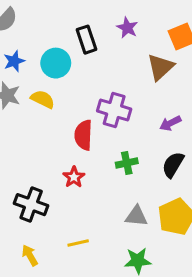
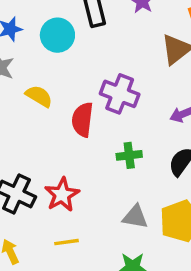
yellow semicircle: (43, 99) -> (39, 96), moved
red star: (74, 177) -> (62, 195), moved, size x1.4

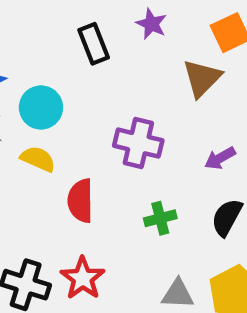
cyan circle: (57, 35) -> (41, 107), moved
red semicircle: (82, 120) -> (80, 201), moved

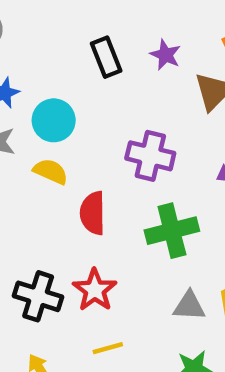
purple star: (151, 24) -> (165, 55), moved
green cross: (160, 218) -> (172, 231), size x1.6

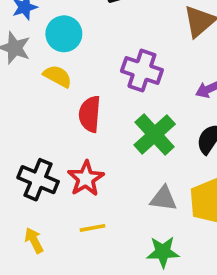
green cross: (172, 231) -> (155, 135), turned -33

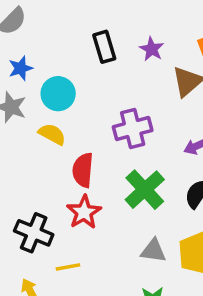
purple cross: (142, 70) -> (133, 129), turned -33
red star: (86, 178) -> (84, 212), moved
yellow line: (92, 228) -> (68, 267), moved

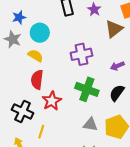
red semicircle: (83, 170) -> (37, 80), moved
green cross: (145, 190) -> (87, 89), turned -30
yellow line: (68, 267) -> (41, 132), turned -64

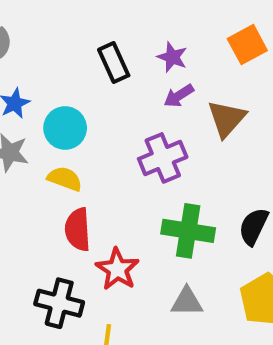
brown triangle: (114, 29) -> (227, 119), moved
purple arrow: (117, 66) -> (179, 96), moved
gray triangle: (90, 124) -> (187, 302), moved

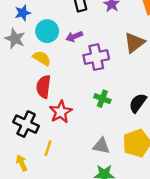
purple arrow: (179, 96) -> (74, 36), moved
green cross: (188, 231) -> (102, 99), size x0.6
gray triangle: (187, 302) -> (101, 146), moved

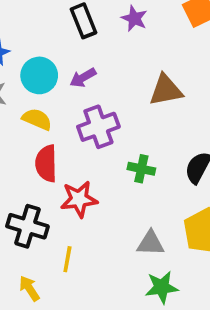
brown triangle: (134, 43) -> (166, 90), moved, turned 35
purple cross: (96, 57) -> (98, 127), moved
red star: (61, 112) -> (79, 199), turned 30

